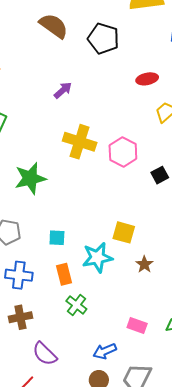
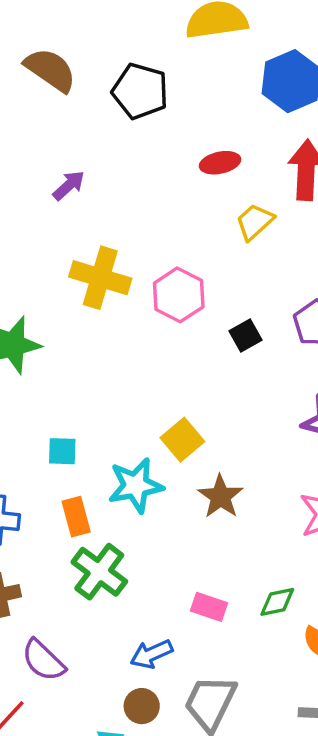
yellow square: (124, 232) -> (182, 440), turned 35
brown star: (144, 264) -> (220, 497), size x1.4
green cross: (76, 305) -> (99, 572), size x1.4

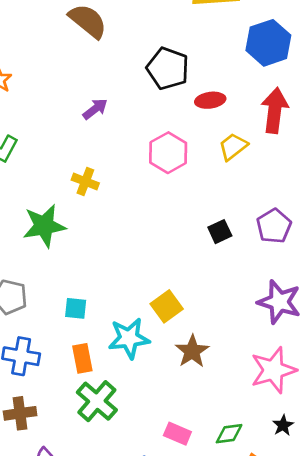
black pentagon: (140, 91) -> (168, 68), moved
yellow cross: (100, 278) -> (85, 182), moved, size x0.6
pink hexagon: (179, 295) -> (168, 153), moved

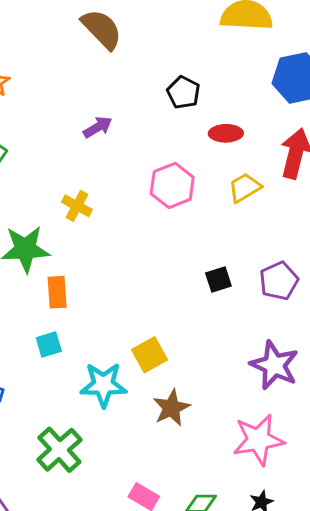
black pentagon: (168, 68) -> (183, 92), size x0.7
cyan square: (76, 308) -> (49, 345), turned -30
orange rectangle: (82, 358) -> (57, 292), moved

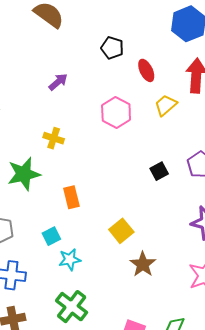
red ellipse: (226, 133) -> (146, 70), turned 75
orange rectangle: (57, 292) -> (71, 197), moved
cyan star: (103, 385) -> (70, 259), moved, size x0.7

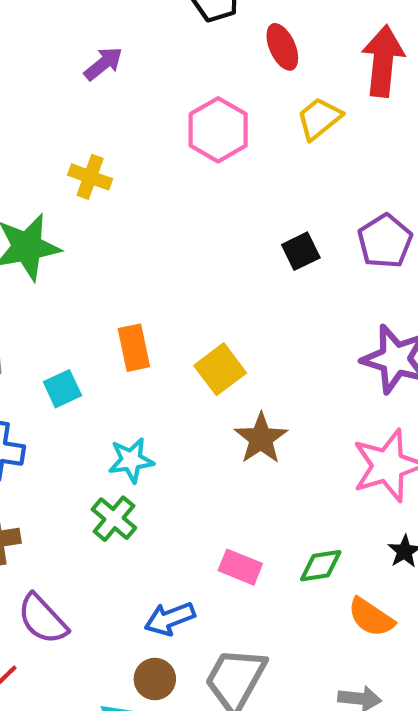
orange rectangle: (71, 197) -> (134, 348), moved
cyan square: (51, 236) -> (62, 389), moved
cyan star: (70, 259) -> (131, 460), moved
green cross: (72, 307) -> (114, 519), size x0.7

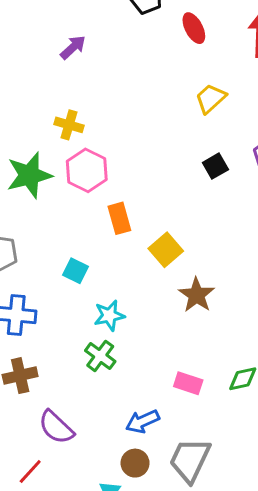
yellow trapezoid: (319, 119) -> (211, 98), moved
pink hexagon: (218, 130) -> (87, 170), moved
orange rectangle: (134, 348) -> (119, 218), moved
cyan square: (62, 389) -> (76, 271), moved, turned -35

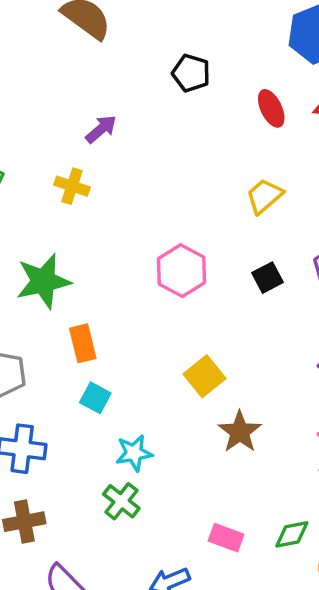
red ellipse: (194, 28) -> (271, 108), moved
yellow cross: (69, 125) -> (72, 186), moved
pink hexagon: (87, 170) -> (182, 271), moved
orange rectangle: (119, 218) -> (83, 343), moved

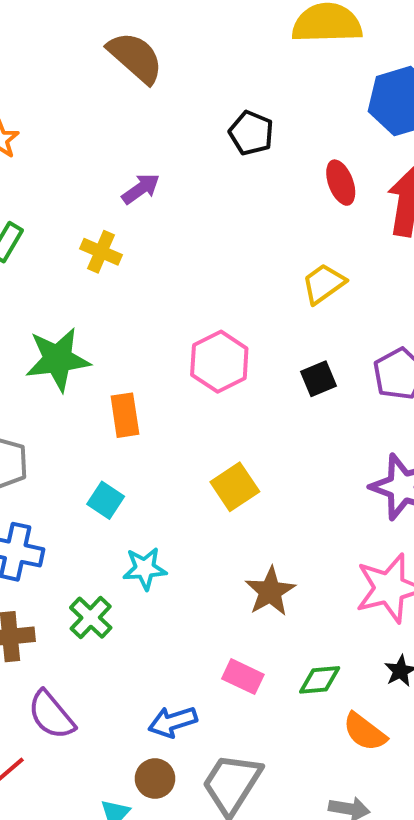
orange rectangle: (83, 343) -> (125, 415), moved
brown star: (240, 432) -> (270, 591), moved
green cross: (121, 501) -> (91, 618), moved

